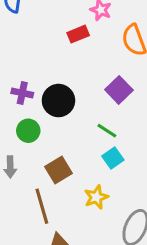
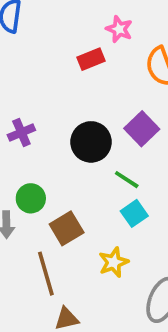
purple cross: (22, 93) -> (21, 133), turned -35
black circle: (58, 101) -> (91, 142), moved
green circle: (28, 131) -> (31, 198), moved

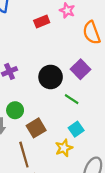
red rectangle: (91, 59) -> (42, 22), moved
cyan square: (134, 213) -> (76, 129), moved

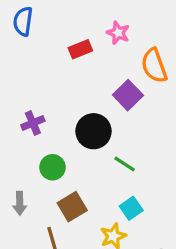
purple square: (80, 69) -> (128, 95), moved
green circle: (15, 110) -> (53, 167), moved

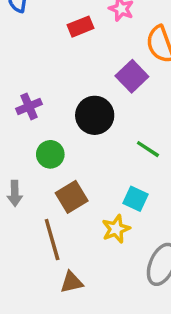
green line: (125, 164) -> (148, 149), moved
cyan square: (131, 208) -> (135, 199), turned -30

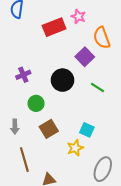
red rectangle: (80, 27) -> (54, 27), size x1.5
green line: (148, 149) -> (97, 88), moved
brown line: (52, 240) -> (24, 160), moved

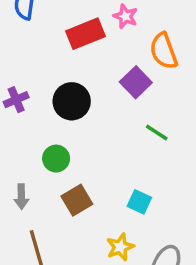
purple cross: (23, 75) -> (16, 100), moved
black circle: (63, 80) -> (72, 101), moved
yellow star: (75, 148) -> (120, 247), moved

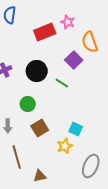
green line: (157, 133) -> (62, 83), moved
yellow star: (120, 247) -> (65, 146), moved

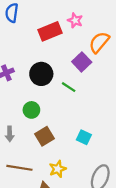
orange semicircle: (90, 42) -> (99, 42), turned 60
yellow star: (65, 146) -> (58, 169), moved
brown line: (17, 157) -> (19, 168), turned -65

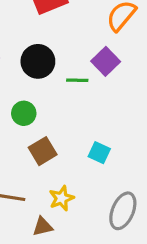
purple square: (82, 62) -> (106, 61), moved
green line: (69, 87) -> (77, 80), turned -32

